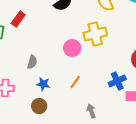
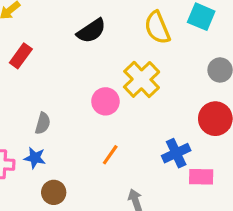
yellow cross: (95, 34) -> (142, 79), turned -30
blue star: (43, 84) -> (35, 158), moved

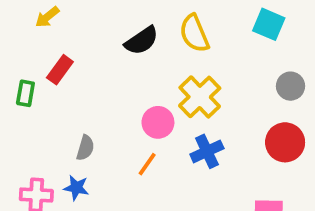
yellow semicircle: (157, 28) -> (194, 33), moved
blue cross: (176, 153) -> (207, 151), moved
orange line: (110, 155) -> (147, 164), moved

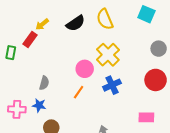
yellow arrow: (47, 17) -> (42, 24), moved

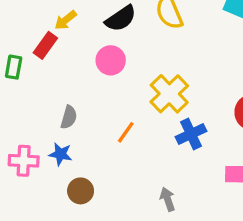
yellow cross: (108, 55) -> (169, 94), moved
pink circle: (85, 69) -> (111, 60), moved
blue cross: (112, 85) -> (191, 134), moved

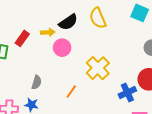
yellow arrow: (65, 20) -> (48, 32), moved, turned -144
blue cross: (191, 134) -> (127, 93), moved

